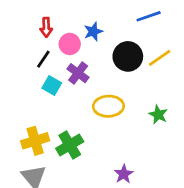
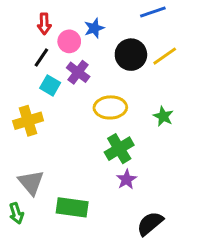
yellow cross: (35, 141) -> (28, 121), moved
green cross: (70, 145) -> (119, 149), moved

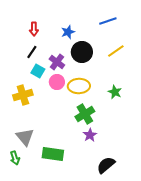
pink circle: (69, 41) -> (57, 82), moved
black circle: (131, 55) -> (82, 52), moved

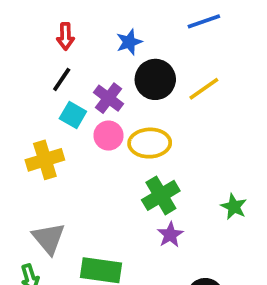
yellow line: (116, 51) -> (204, 89), moved
green star: (115, 92) -> (234, 207), moved

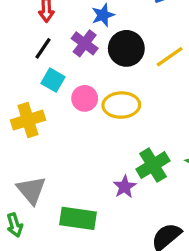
purple cross: (108, 98) -> (85, 43), moved
green cross: (161, 195) -> (153, 165), moved
purple star: (170, 235) -> (125, 187), moved

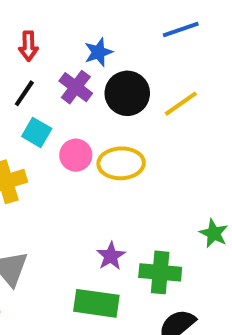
green cross: (153, 165) -> (160, 272), moved, turned 36
purple star: (125, 187) -> (111, 256), moved
green rectangle: (78, 218) -> (96, 303), moved

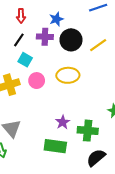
purple cross: (76, 87) -> (45, 37), turned -35
pink circle: (76, 155) -> (37, 81), moved

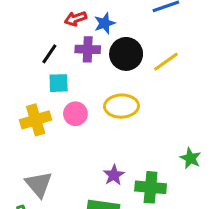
red arrow: (21, 16) -> (75, 19), moved, turned 72
cyan square: (25, 60) -> (59, 83), turned -32

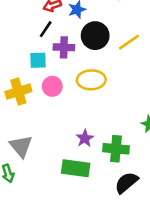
purple cross: (88, 49) -> (64, 47), moved
black line: (49, 54) -> (46, 29), moved

